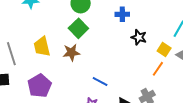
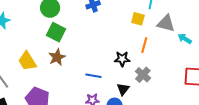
black star: (139, 37) -> (122, 59), moved
yellow square: (164, 50) -> (138, 19), moved

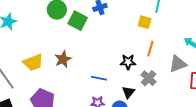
gray triangle: (166, 23) -> (178, 64), moved, turned -36
green square: (56, 32) -> (78, 21), moved
yellow trapezoid: (27, 61) -> (33, 62), turned -80

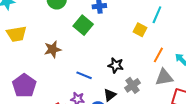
green square: (78, 21) -> (83, 25), moved
orange line: (150, 49) -> (158, 55), moved
yellow trapezoid: (33, 62) -> (16, 34), moved

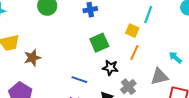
green square: (83, 25) -> (99, 43), moved, turned 30
brown star: (53, 49) -> (32, 58), moved
orange line: (158, 55) -> (134, 53), moved

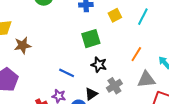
yellow square: (132, 31) -> (115, 15), moved, turned 32
orange line: (134, 53) -> (136, 54), moved

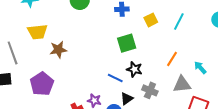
blue line: (67, 73) -> (115, 78), moved
gray cross: (114, 86) -> (150, 90), turned -35

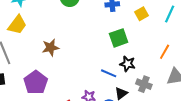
yellow trapezoid: (37, 32) -> (17, 25), moved, turned -45

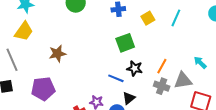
orange line: (165, 52) -> (162, 66), moved
purple pentagon: (36, 82) -> (43, 89), turned 30
gray cross: (144, 84) -> (162, 86), moved

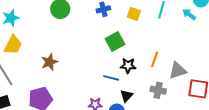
yellow square: (148, 18) -> (134, 14), turned -32
cyan arrow: (200, 63) -> (189, 14), moved
gray cross: (162, 86) -> (158, 90), moved

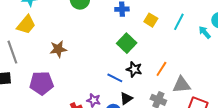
green square: (115, 42) -> (127, 43), turned -30

